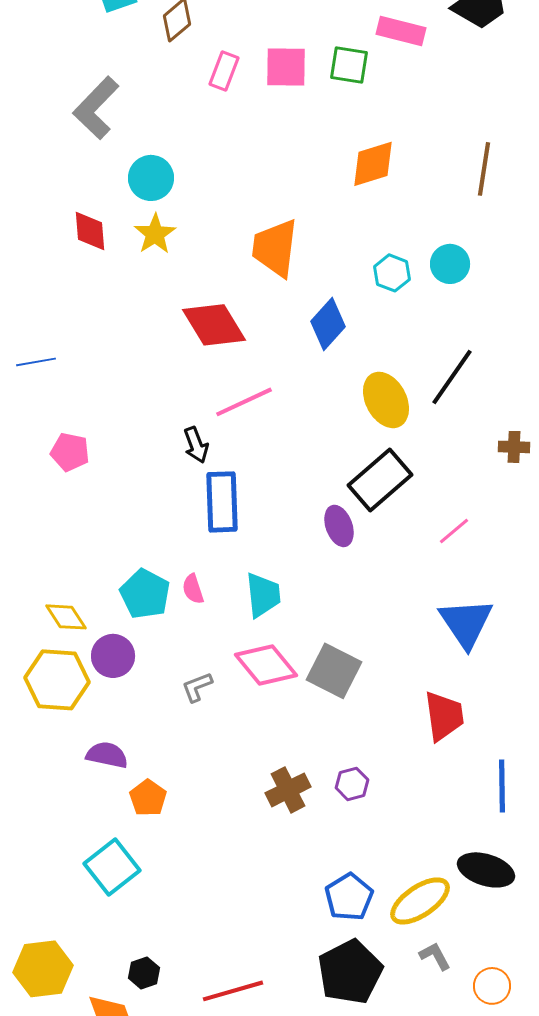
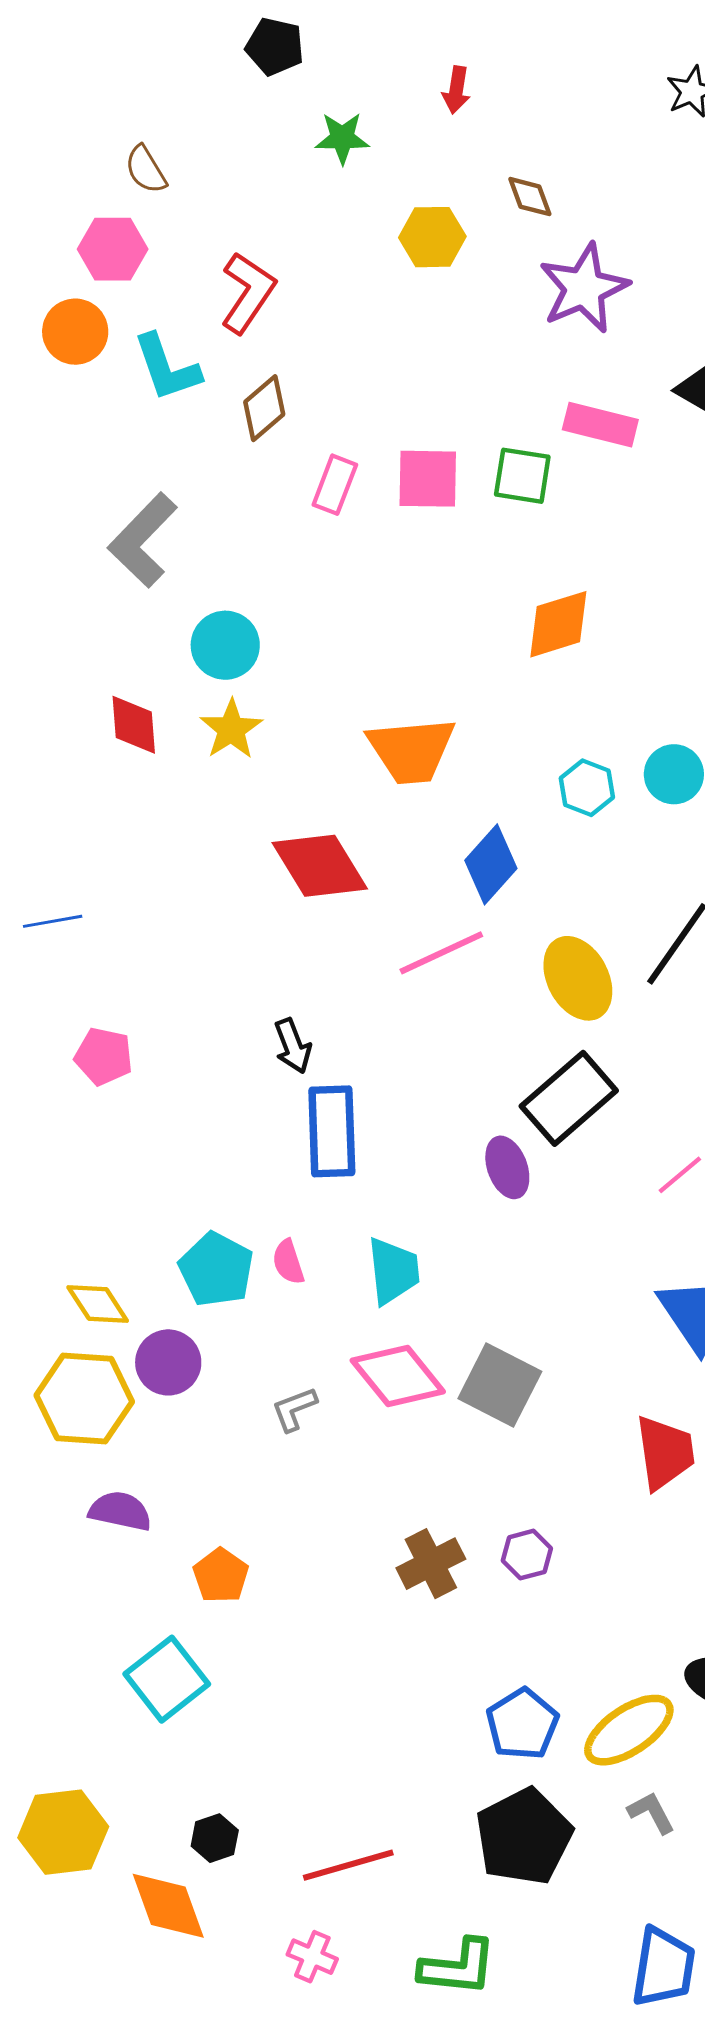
orange trapezoid: (275, 248) -> (411, 750), turned -102
pink line: (244, 402) -> (441, 953), moved
purple semicircle: (107, 755) -> (120, 1511), moved

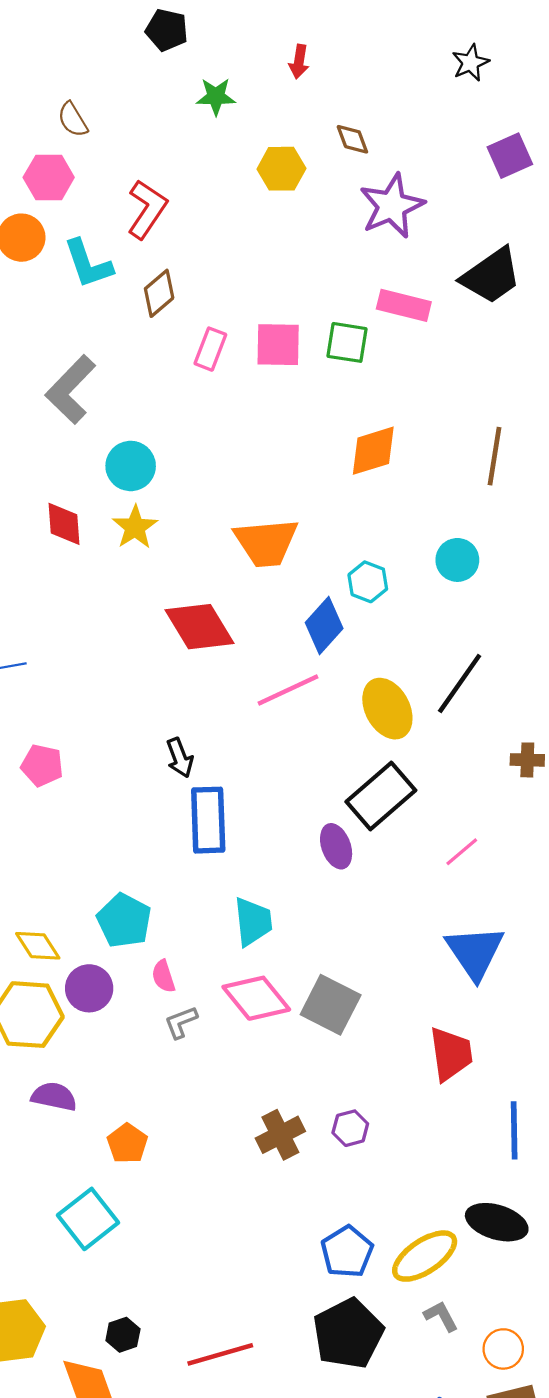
cyan hexagon: (587, 788) -> (368, 582), moved
pink semicircle: (288, 1262) -> (163, 976), moved

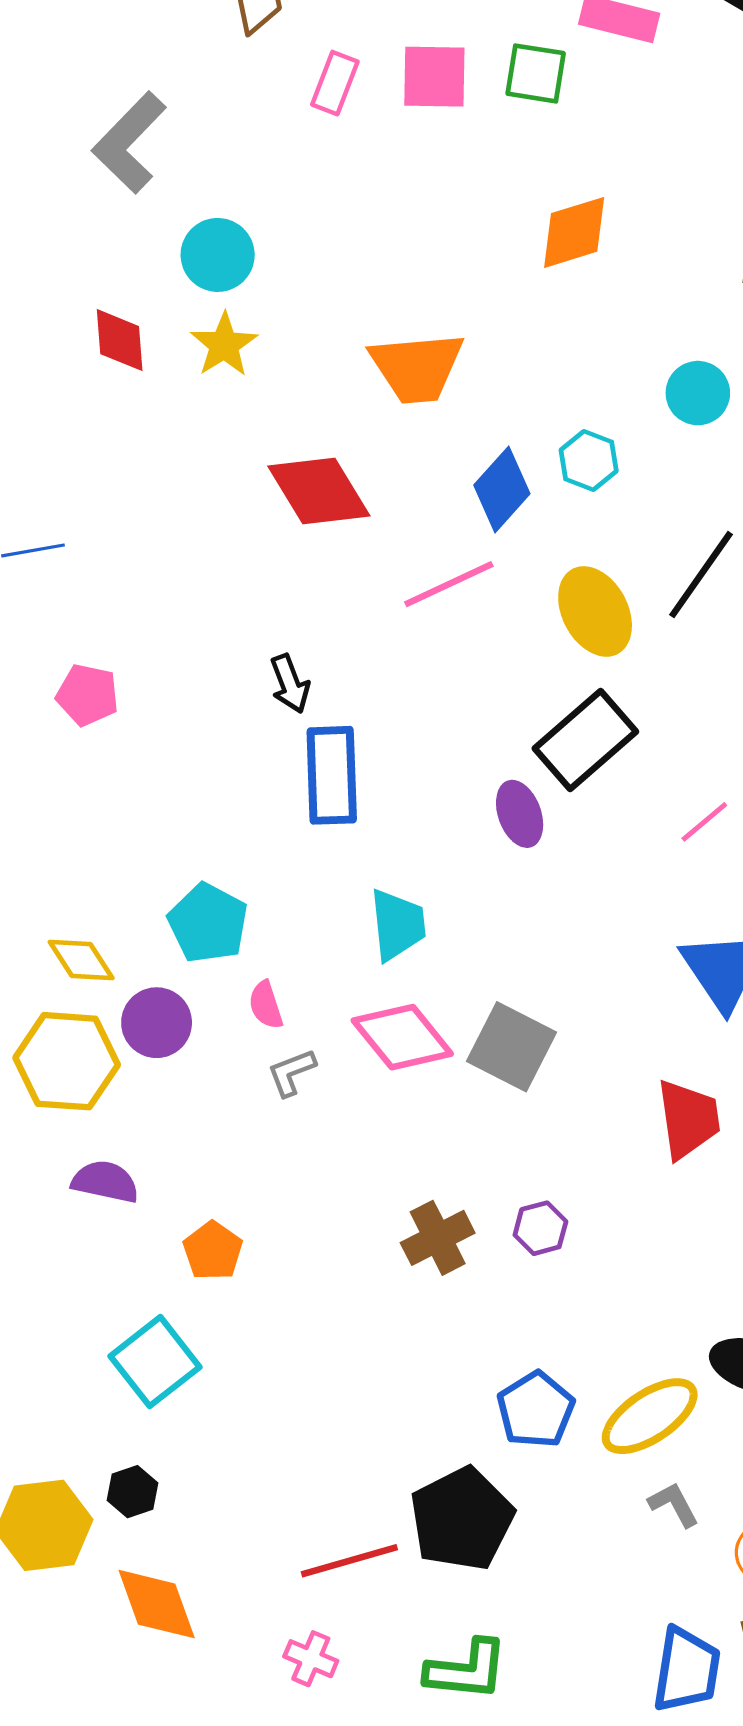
cyan hexagon: (368, 582) -> (589, 461), moved
black pentagon: (348, 1334) -> (462, 1519), moved
black hexagon: (123, 1335) -> (132, 1492), moved

